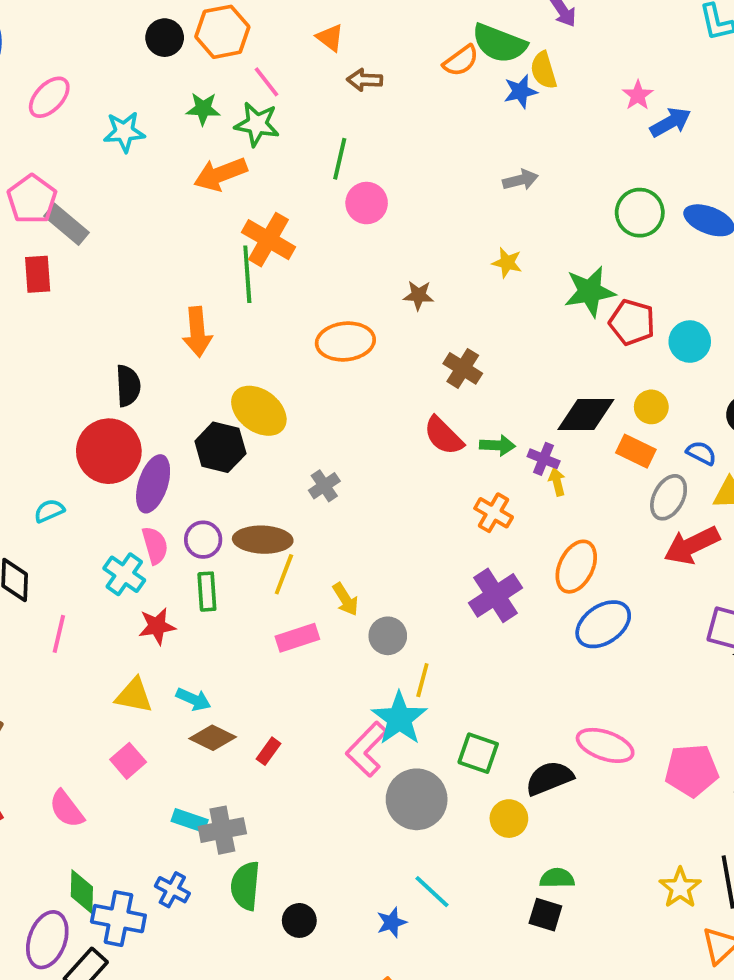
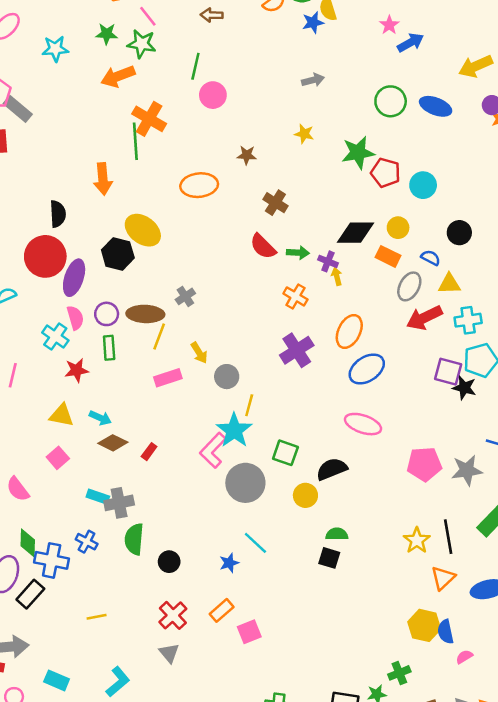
gray cross: (324, 486) -> (185, 296), moved
pink ellipse: (605, 745) -> (363, 424), moved

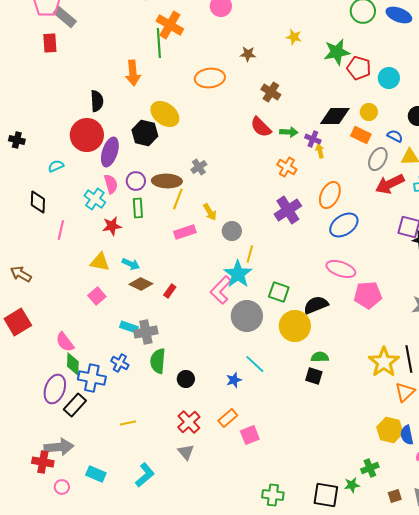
pink pentagon: (424, 464) -> (368, 295), moved
pink semicircle: (18, 489) -> (65, 342), moved
yellow circle: (305, 495) -> (295, 326), size x1.6
yellow star: (417, 540) -> (384, 362), size x1.4

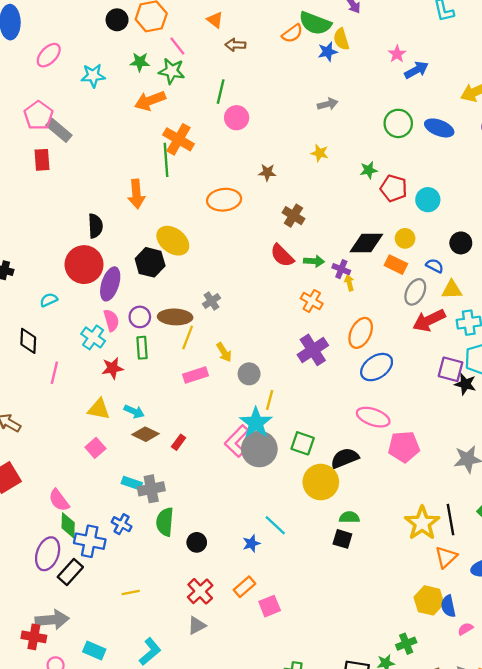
green star: (337, 52) -> (369, 170), size x0.6
gray circle: (247, 316) -> (259, 449), moved
gray triangle: (186, 452) -> (197, 625), turned 42

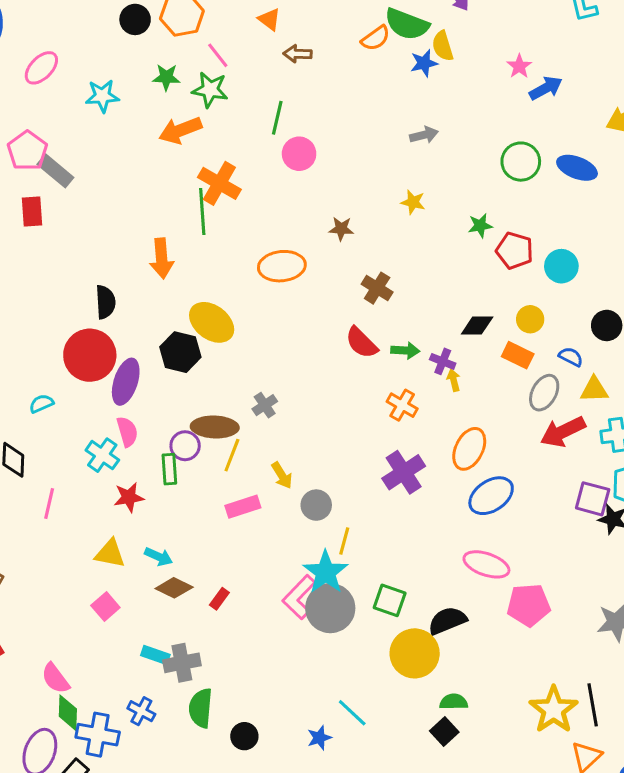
black diamond: (366, 243) -> (477, 325), size x0.7
purple circle: (140, 317) -> (185, 446), moved
black square: (342, 539) -> (444, 731), turned 30

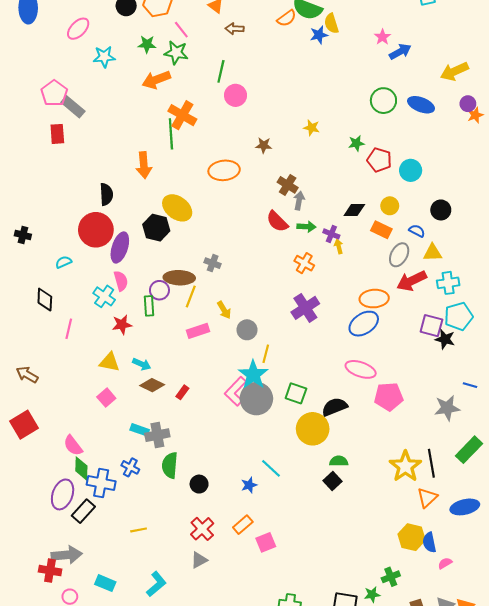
pink ellipse: (41, 68) -> (78, 29), moved
gray arrow: (424, 135) -> (299, 201), moved, turned -66
gray cross: (265, 405) -> (213, 263), turned -35
orange ellipse: (469, 449) -> (374, 299), moved, turned 60

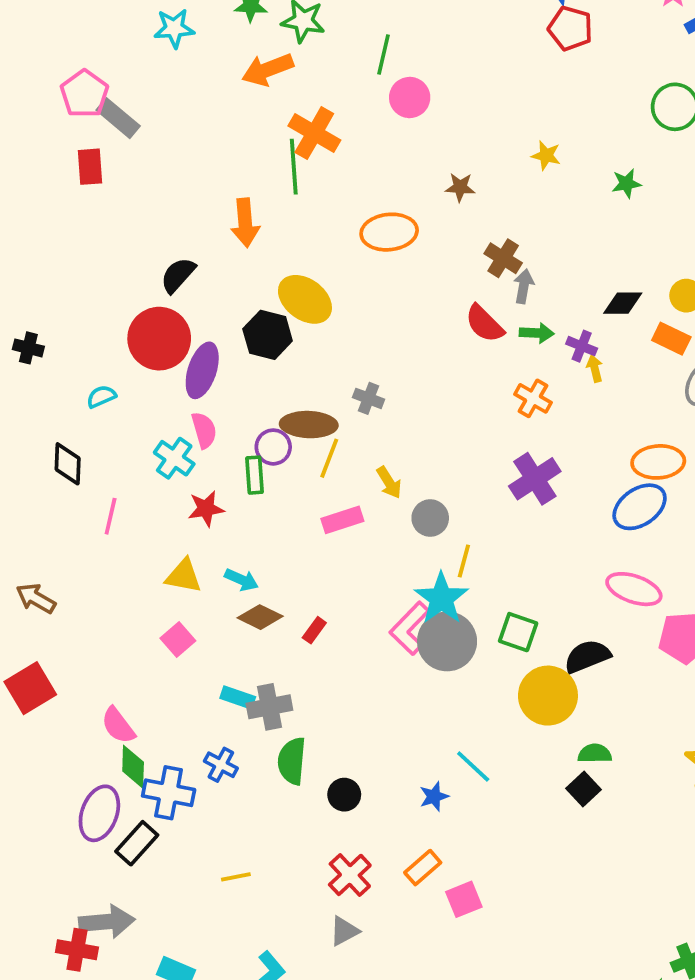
red pentagon: (379, 160) -> (570, 28), moved
black semicircle: (106, 194) -> (178, 275), turned -135

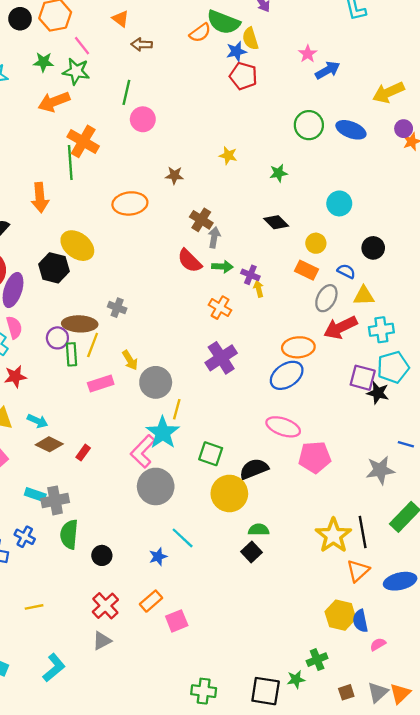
black diamond: (623, 303) -> (276, 222), moved, turned 45
green rectangle: (255, 475) -> (71, 354), moved
gray circle: (430, 518) -> (156, 382), size x1.4
gray circle: (447, 641) -> (156, 486), moved

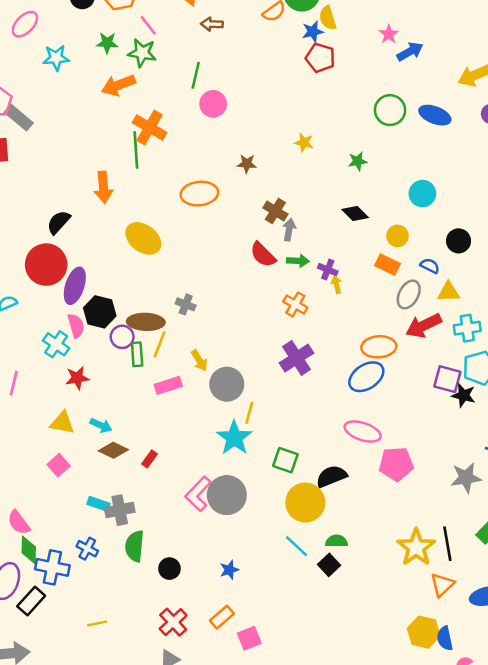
black hexagon: (54, 268) -> (100, 312), moved
pink L-shape: (143, 451) -> (198, 494), moved
cyan line: (183, 538) -> (297, 546), moved

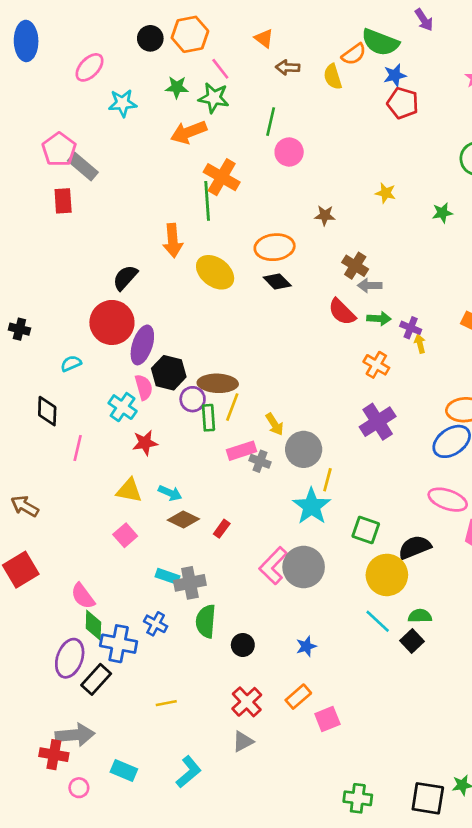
yellow semicircle: (328, 18) -> (333, 77), moved
black diamond: (355, 213) -> (277, 282), moved
gray arrow: (289, 230) -> (370, 285), turned -100
yellow ellipse: (143, 238) -> (215, 272), moved
gray cross: (186, 304) -> (260, 461), moved

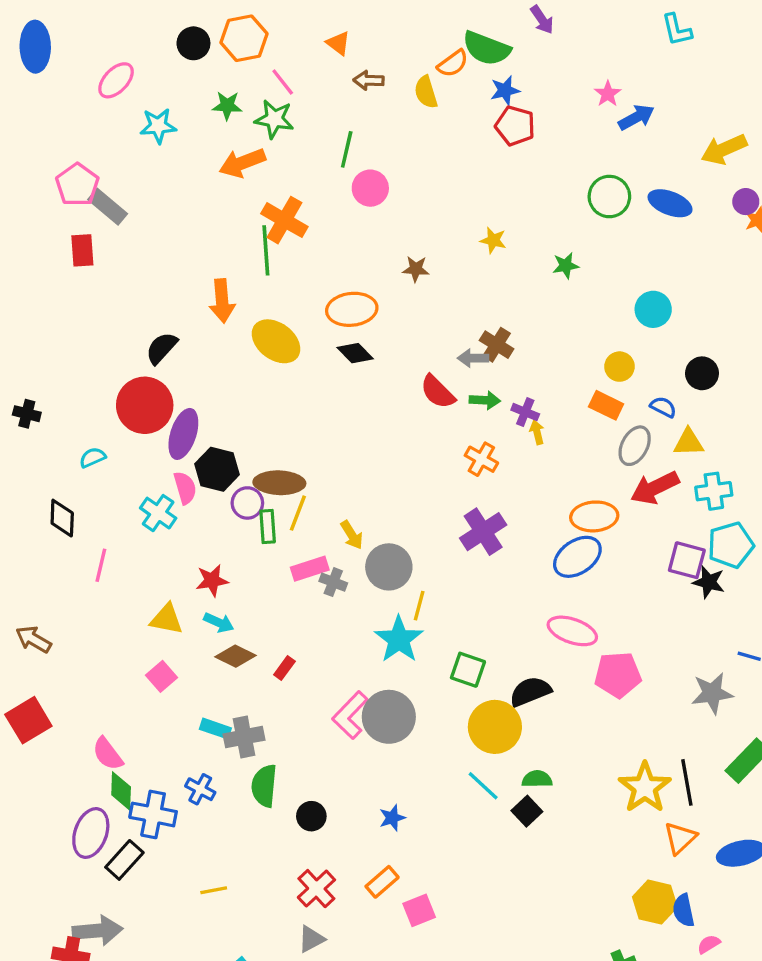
brown cross: (355, 266) -> (497, 345), moved
red star: (145, 443) -> (212, 580), moved

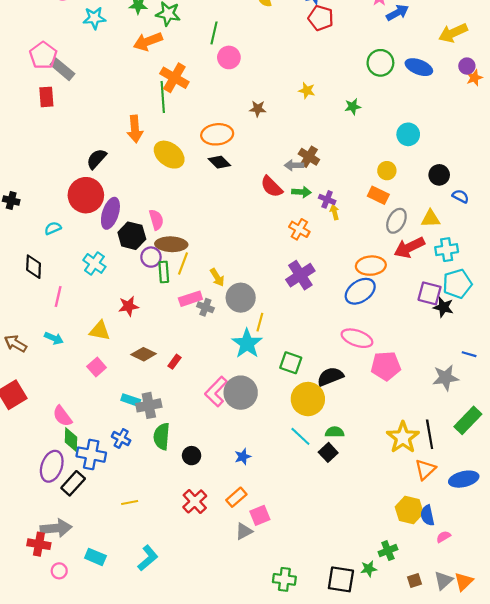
blue semicircle: (663, 407) -> (460, 196), moved
pink semicircle: (185, 488) -> (156, 220), moved
cyan arrow: (219, 623) -> (54, 338), moved
gray triangle: (311, 939) -> (244, 531), moved

